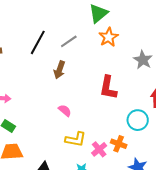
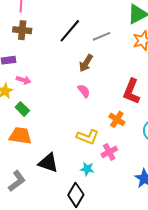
pink semicircle: (65, 110) -> (84, 91), moved
orange cross: (119, 144) -> (117, 119), moved

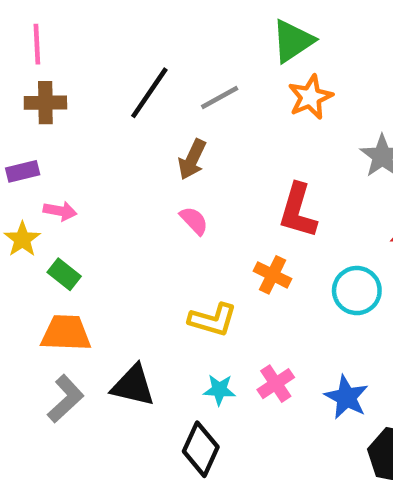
pink cross: (109, 152) -> (276, 384), moved
gray L-shape: (17, 181) -> (66, 399), moved

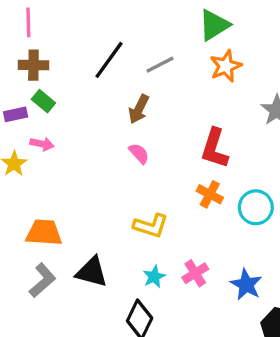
green rectangle: (64, 274) -> (43, 101), moved
orange cross: (273, 275) -> (210, 194), moved
cyan star: (219, 390) -> (154, 277), turned -30

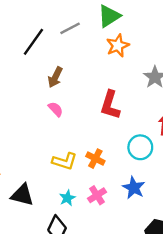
gray line: (160, 65) -> (70, 28), moved
orange cross: (210, 194) -> (95, 159), moved
blue star: (246, 285) -> (134, 188), moved

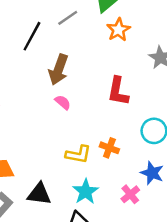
brown arrow: (55, 77) -> (58, 70), size x1.4
pink cross: (97, 195) -> (130, 194), moved
cyan star: (67, 198) -> (86, 192), size x1.5

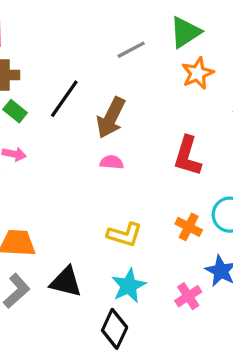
black line: (32, 36) -> (64, 99), moved
pink semicircle: (63, 102) -> (112, 162), turned -42
orange cross: (109, 148) -> (189, 227), moved

